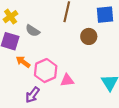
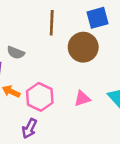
brown circle: (89, 36) -> (83, 47), size x1.5
pink triangle: (67, 80) -> (82, 99), moved

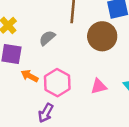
gray semicircle: (16, 53) -> (47, 38), moved, turned 114

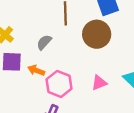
orange arrow: (30, 76) -> (36, 70), moved

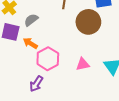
gray semicircle: (44, 42) -> (31, 20), moved

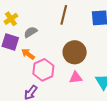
brown circle: (88, 22) -> (75, 52), moved

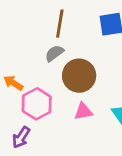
gray semicircle: (31, 32) -> (54, 53), moved

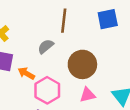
gray semicircle: (54, 53) -> (46, 46), moved

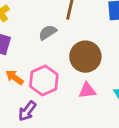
orange arrow: (26, 73) -> (15, 77), moved

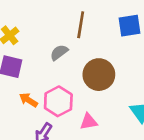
pink triangle: (87, 90) -> (89, 122), moved

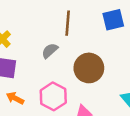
orange arrow: (28, 100) -> (15, 98), moved

